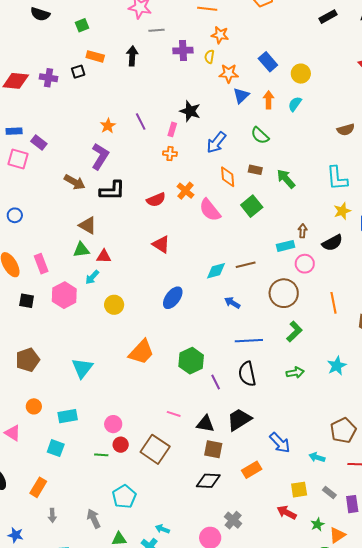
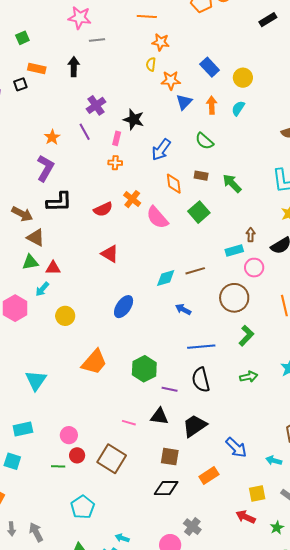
purple cross: (183, 50) -> (96, 105), moved, turned -30
brown arrow: (75, 182) -> (22, 214), moved
purple line: (216, 382) -> (170, 389), turned -49
black triangle: (205, 424) -> (159, 416), moved
gray arrow: (94, 519) -> (36, 532), moved

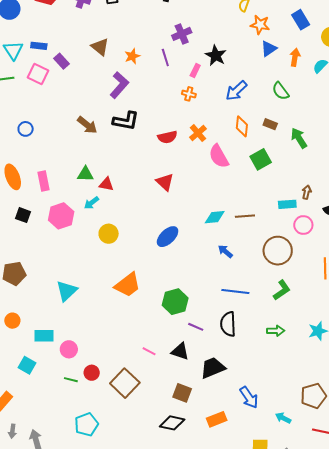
brown triangle: (36, 238) -> (100, 47), moved
pink circle: (69, 435) -> (69, 349), moved

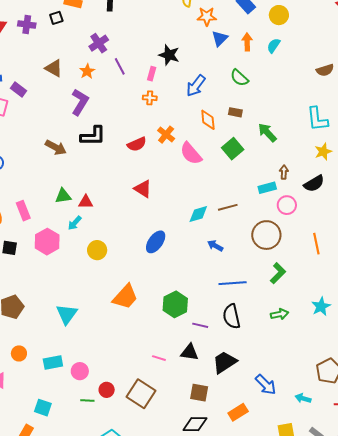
purple cross: (182, 34) -> (99, 43), moved
green arrow: (299, 138) -> (267, 133), moved
cyan square: (27, 365) -> (43, 408), moved

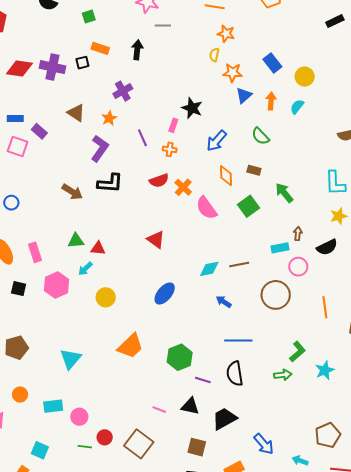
purple cross: (27, 24) -> (52, 67), size x1.4
purple line: (120, 66) -> (142, 138), moved
red semicircle: (137, 144) -> (159, 181), moved
green L-shape: (278, 273) -> (297, 352), moved

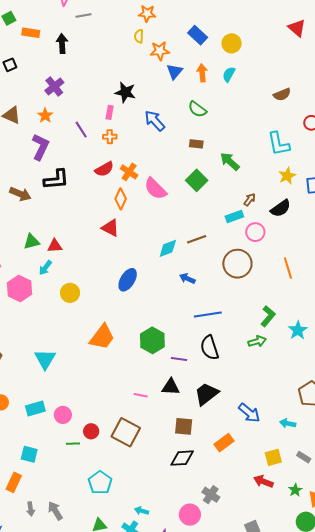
orange rectangle: (100, 48) -> (31, 33), moved
blue arrow: (217, 141) -> (155, 121), turned 105
orange diamond: (226, 176) -> (121, 199), moved, turned 35
brown arrow: (298, 234) -> (250, 200), turned 40

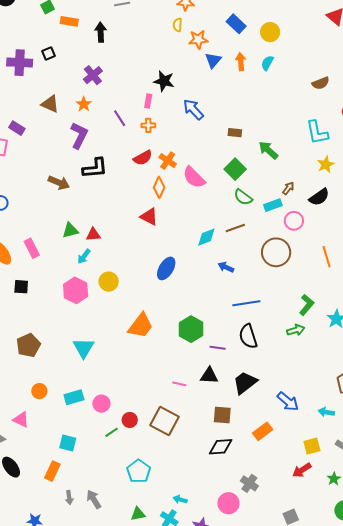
green semicircle: (197, 109) -> (243, 197), moved
pink hexagon: (20, 288) -> (76, 290), moved
green line: (73, 444) -> (112, 432), turned -32
red arrow: (263, 481) -> (302, 470), turned -54

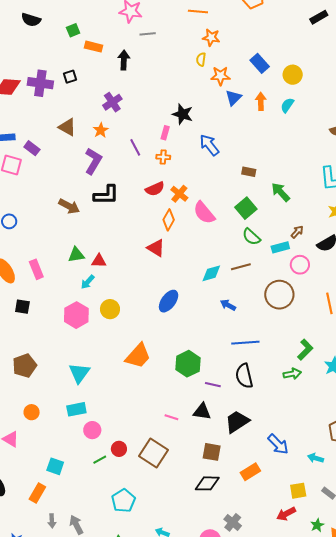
cyan rectangle: (74, 397) -> (76, 409), moved

